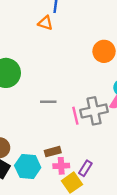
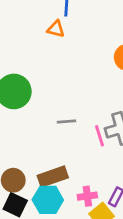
brown rectangle: (53, 152) -> (53, 177), moved, size x1.5

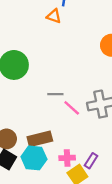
pink line: (100, 136) -> (72, 108), moved, turned -36

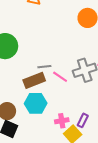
brown rectangle: (40, 139) -> (34, 80), moved
cyan hexagon: (34, 158) -> (36, 103), moved

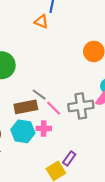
gray line: (44, 67) -> (39, 95), turned 32
pink cross: (62, 121) -> (44, 128), moved

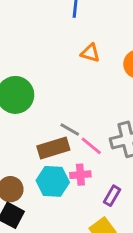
orange triangle: (41, 22) -> (90, 53), moved
purple rectangle: (69, 158) -> (112, 196), moved

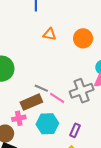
pink cross: (80, 175) -> (19, 118), moved
cyan hexagon: (53, 181) -> (47, 124), moved

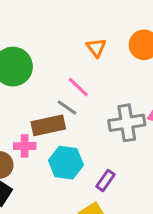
orange triangle: (50, 34) -> (96, 48), moved, turned 32
pink line: (57, 98) -> (78, 87), moved

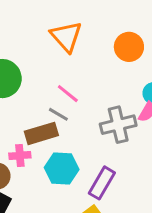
orange triangle: (96, 48) -> (66, 36), moved, size x1.6
purple rectangle: (105, 180) -> (102, 183), size x1.5

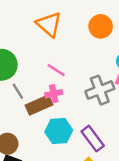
gray line: (58, 114) -> (18, 91), moved, turned 35
pink cross: (20, 156) -> (54, 94), moved
purple rectangle: (102, 183) -> (93, 139), turned -60

